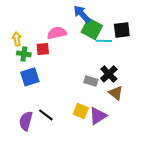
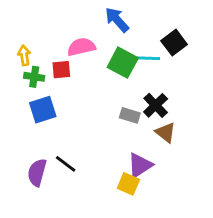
green square: (92, 29) -> (123, 63), moved
black square: (122, 30) -> (174, 43), turned -30
yellow square: (81, 111) -> (128, 184), moved

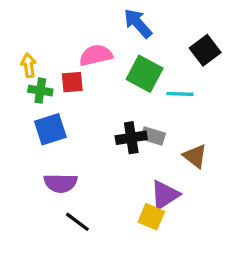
cyan line: (148, 58) -> (180, 94), moved
black cross: (156, 105) -> (131, 138), moved, turned 35
black line: (66, 164) -> (77, 222), moved
purple semicircle: (37, 172) -> (60, 183), moved, turned -104

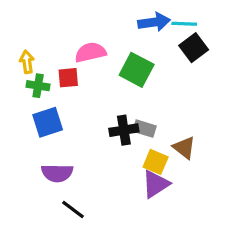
blue arrow: (138, 23) -> (154, 22), moved, turned 124
cyan line: (180, 94) -> (184, 24), moved
yellow square: (151, 217) -> (156, 162), moved

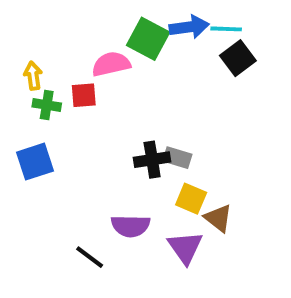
green square: (137, 70) -> (148, 39), moved
blue square: (48, 122) -> (35, 162), moved
brown triangle: (184, 148) -> (218, 218), moved
purple semicircle: (57, 173) -> (131, 226), moved
purple triangle: (156, 184) -> (185, 247), moved, turned -32

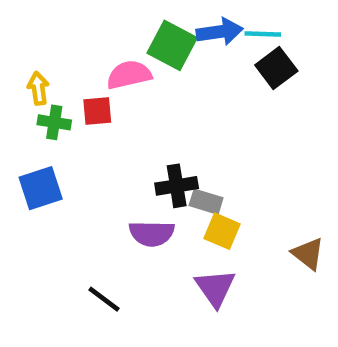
gray rectangle: (177, 158) -> (206, 202), moved
brown triangle: (218, 218) -> (308, 254), moved
purple semicircle: (131, 226) -> (152, 233), moved

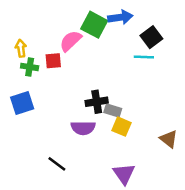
cyan line: (263, 34) -> (144, 57), moved
pink semicircle: (129, 75) -> (71, 41), turned -30
purple triangle: (215, 288) -> (124, 174), moved

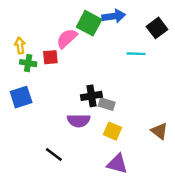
black square: (151, 37) -> (157, 28), moved
yellow square: (122, 127) -> (113, 131), moved
purple triangle: (124, 174) -> (117, 164), turned -40

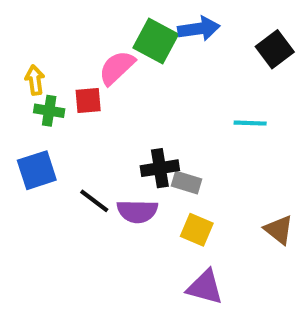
cyan line: (136, 54) -> (250, 123), moved
black line: (54, 154) -> (94, 201), moved

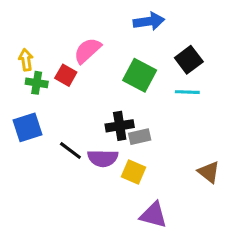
green square: (156, 41) -> (140, 75), moved
black square: (275, 49) -> (189, 60), moved
red square: (88, 100) -> (66, 75), turned 35
gray rectangle: (187, 183) -> (140, 137), turned -30
yellow square: (197, 230) -> (133, 172), moved

